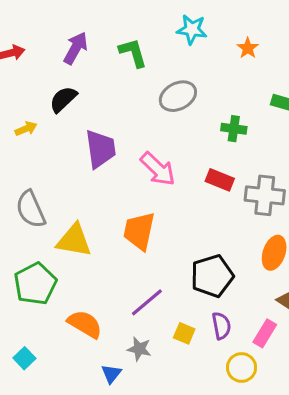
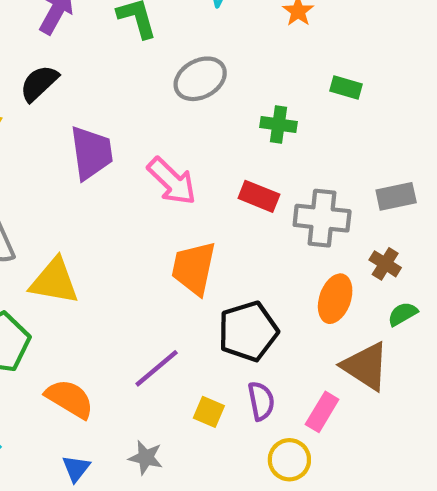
orange trapezoid: (139, 231) -> (194, 268), moved
gray star: (139, 349) -> (146, 458), moved
blue triangle: (111, 374) -> (76, 468), moved

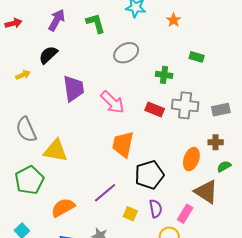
gray cross: (322, 218) -> (185, 105), moved
brown cross: (385, 264) -> (216, 142), turned -32
orange semicircle: (70, 399) -> (63, 207), turned -60

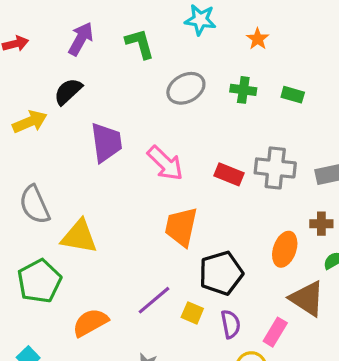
yellow arrow: (23, 75) -> (30, 122), size x1.5
green cross: (164, 75) -> (243, 90), moved
yellow square: (130, 214) -> (192, 313), moved

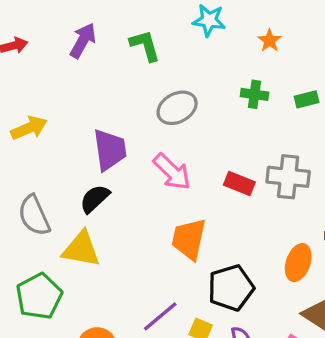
gray ellipse: (186, 88) -> (177, 108), moved
black semicircle: (68, 91) -> (95, 199), moved
green rectangle: (293, 95) -> (307, 99), turned -30

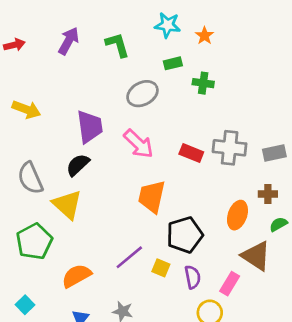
orange star: (270, 41) -> (204, 36), moved
green rectangle: (307, 99) -> (173, 63), moved
yellow arrow: (29, 128) -> (26, 109), turned 44
yellow triangle: (81, 249) -> (67, 204), turned 32

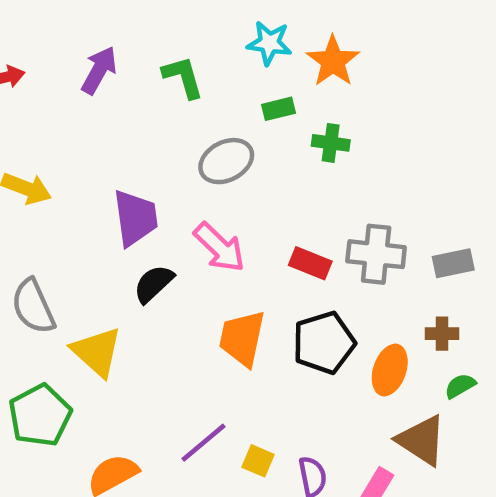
orange star: (204, 36) -> (333, 61), size x1.6
black semicircle: (78, 165) -> (154, 284), moved
black pentagon: (185, 235) -> (324, 343), moved

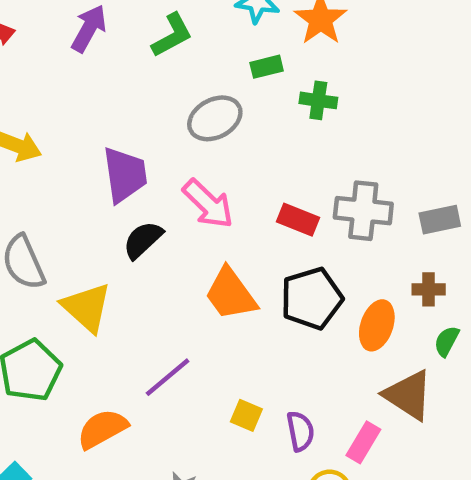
green L-shape: (183, 77) -> (172, 35), turned 78
orange trapezoid: (242, 338) -> (231, 294), turned -48
green semicircle: (460, 386) -> (447, 341), turned -32
purple line: (204, 443) -> (168, 377), moved

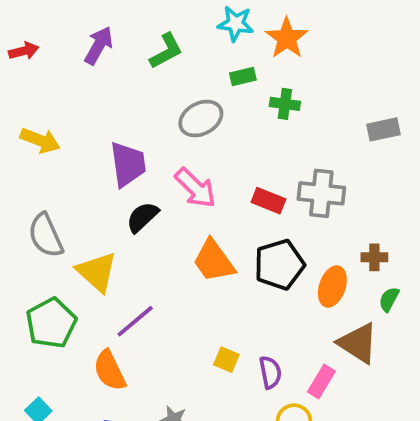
gray rectangle: (440, 220) -> (383, 129), moved
purple line: (168, 377) -> (135, 321), moved
orange semicircle: (102, 429) -> (110, 371), turned -87

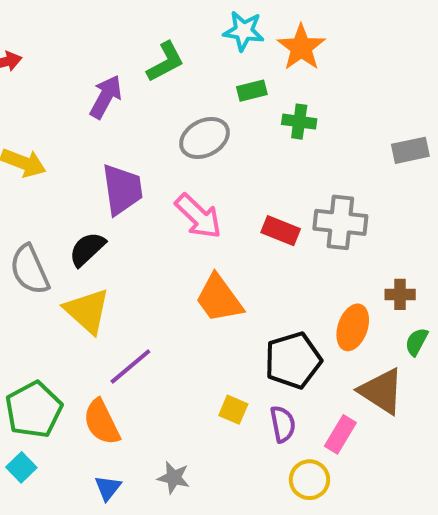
purple arrow: (99, 45) -> (106, 97), moved
black semicircle: (142, 217) -> (87, 249), moved
black pentagon: (279, 265) -> (293, 360), moved
green pentagon: (51, 323) -> (34, 410), moved

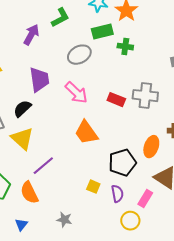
green rectangle: (252, 91) -> (102, 32), size x1.5
blue triangle: (108, 488) -> (21, 225), moved

